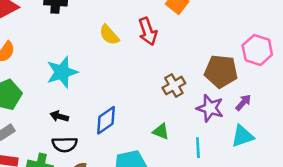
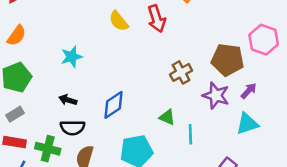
cyan star: (62, 72) -> (72, 57), size x0.7
cyan line: (198, 148) -> (190, 134), moved

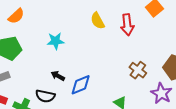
brown cross: (181, 72) -> (138, 70), turned -36
black arrow: (68, 100) -> (58, 76), moved

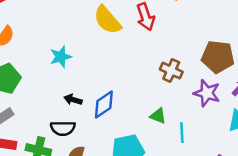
yellow semicircle: (98, 21) -> (107, 20), size x1.4

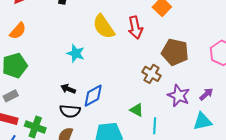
cyan star: (61, 57) -> (76, 53), moved, turned 30
brown pentagon: (218, 57) -> (175, 52), moved
black semicircle: (63, 128) -> (70, 111), moved

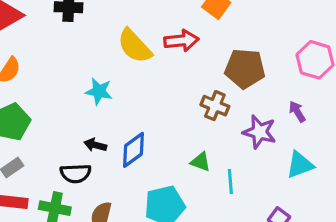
red arrow: (135, 27) -> (181, 41), turned -75
purple arrow: (206, 94) -> (297, 112), moved, turned -72
black semicircle: (70, 111) -> (76, 173), moved

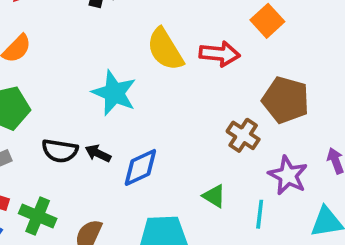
cyan star: (99, 91) -> (114, 93), size x1.4
black semicircle: (76, 173) -> (60, 151), moved
cyan line: (230, 181) -> (260, 214), moved

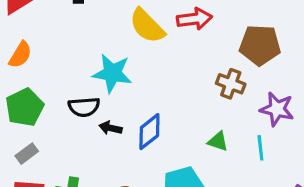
black semicircle: (60, 151) -> (84, 107), moved

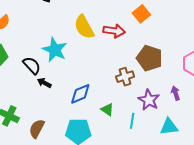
brown cross: (231, 84) -> (125, 77), turned 36
black semicircle: (84, 107) -> (32, 65), turned -144
blue diamond: (149, 132) -> (80, 94), moved

